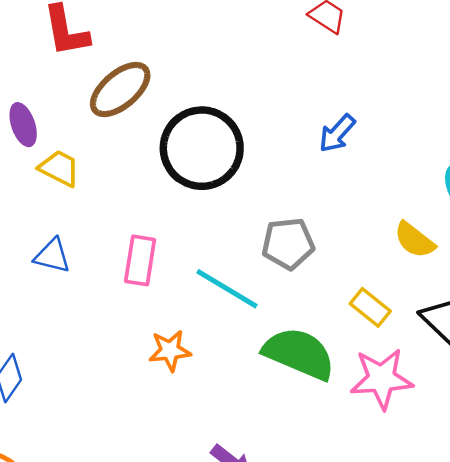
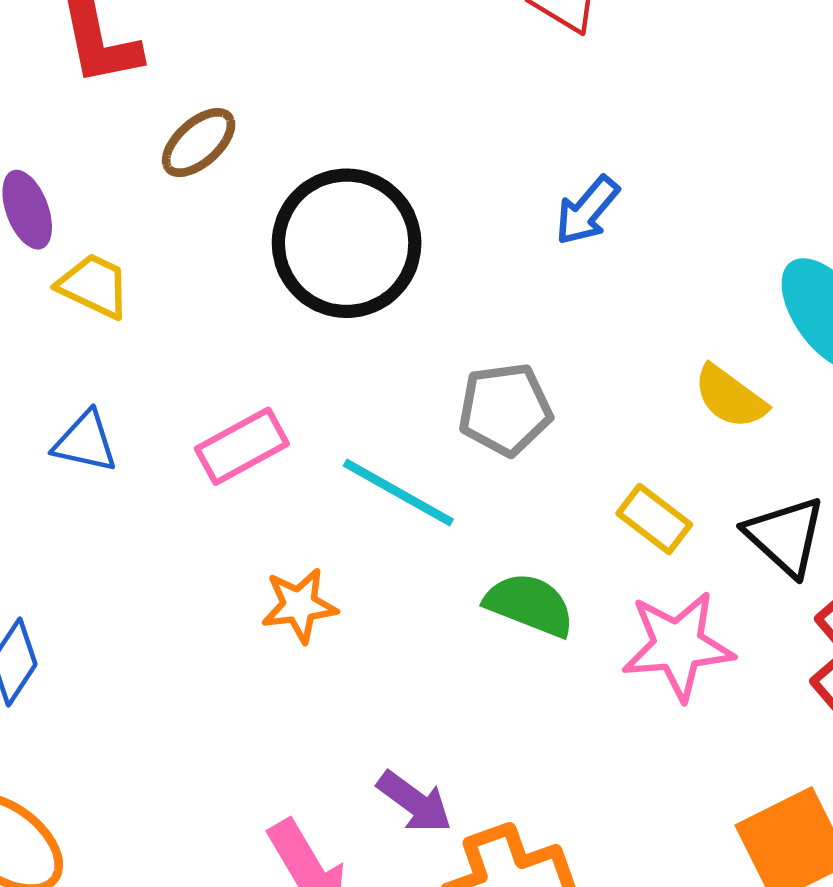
brown ellipse: (120, 90) -> (199, 143), size x0.7
pink rectangle: (140, 260) -> (242, 446), turned 54
green semicircle: (299, 354) -> (530, 605), size x0.7

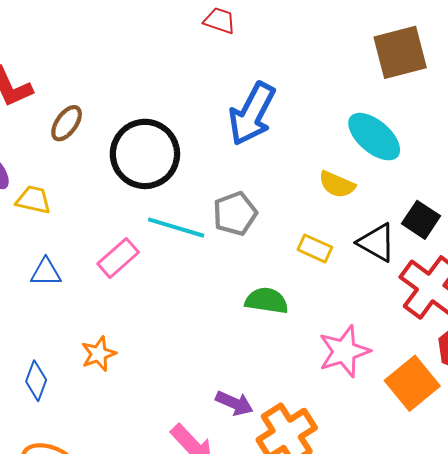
blue arrow: (587, 210) -> (252, 114), size x1.8
cyan line: (398, 493) -> (176, 228), moved
orange star: (299, 605) -> (99, 354), moved
pink star: (678, 646) -> (344, 351), moved

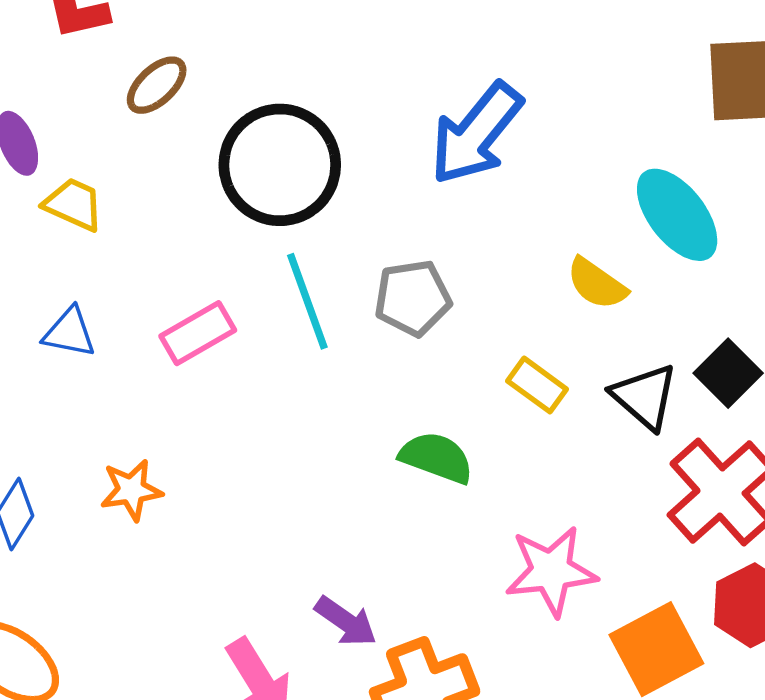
cyan line: (176, 228) -> (307, 301), turned 42

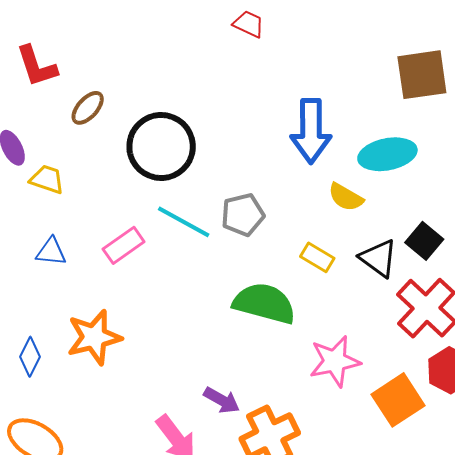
blue arrow: (476, 134) -> (311, 131), moved, turned -34
cyan ellipse: (677, 215) -> (387, 154), turned -58
cyan line: (307, 301) -> (184, 222), turned -36
green semicircle: (436, 458) -> (264, 303), size x1.5
orange star: (131, 490) -> (94, 337), size x1.6

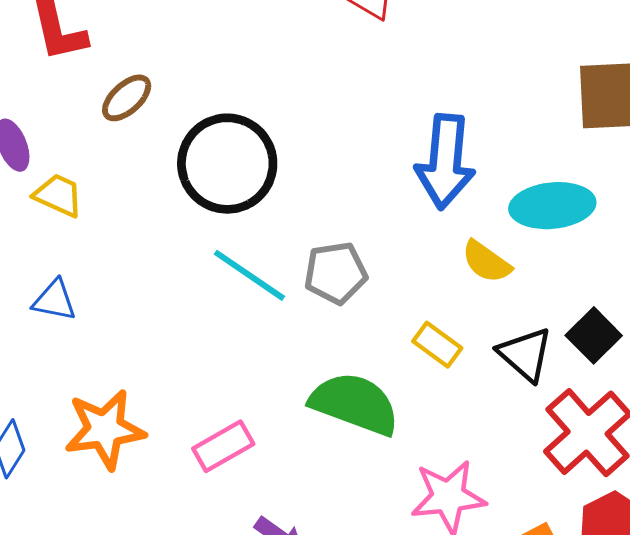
pink rectangle: (124, 245) -> (223, 446), moved

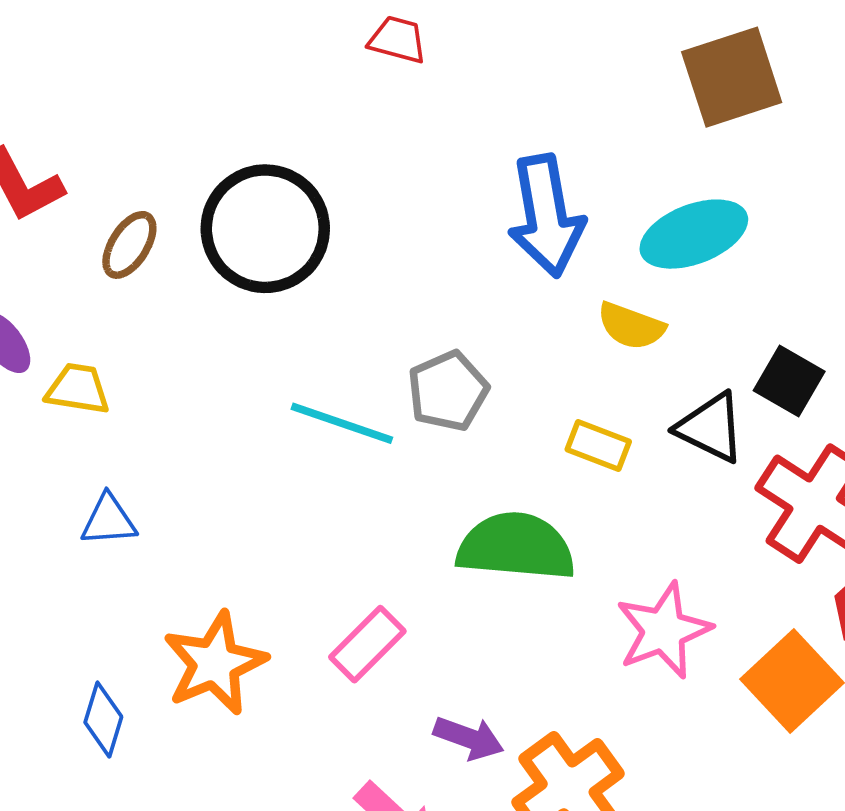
black circle: (227, 164) -> (265, 229), moved

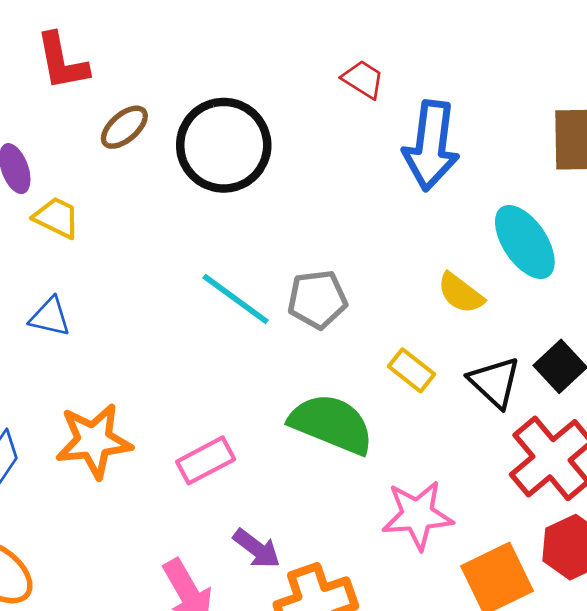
red trapezoid: (398, 40) -> (363, 79), moved
blue arrow: (546, 216) -> (431, 146), moved
cyan ellipse: (694, 234) -> (525, 242), turned 60

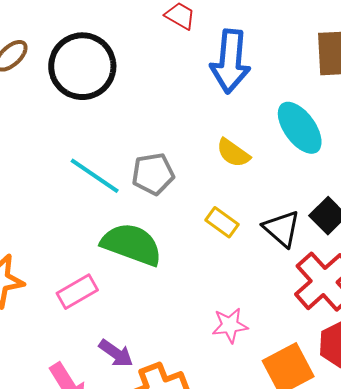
yellow semicircle: (461, 293) -> (233, 153), moved
green semicircle: (331, 424) -> (132, 244), moved
pink star: (417, 515) -> (230, 325), size x0.7

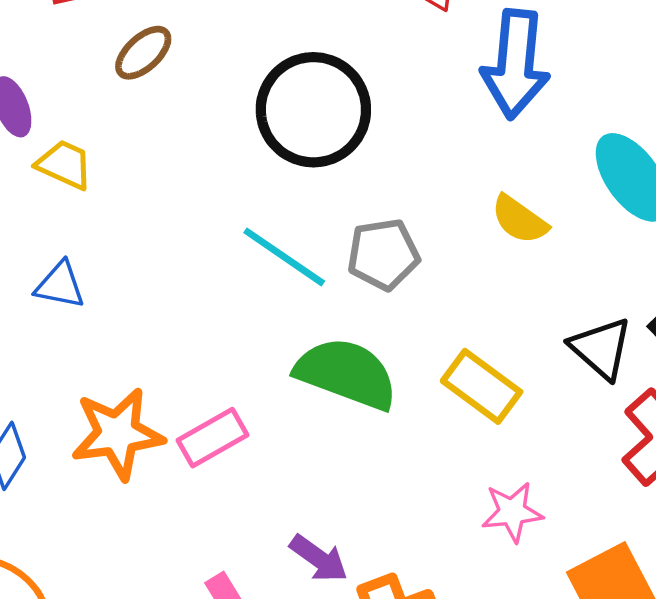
black circle: (82, 66) -> (313, 110), moved
yellow rectangle: (222, 222) -> (482, 386), moved, size x1.4
pink rectangle: (77, 292) -> (213, 438), moved

